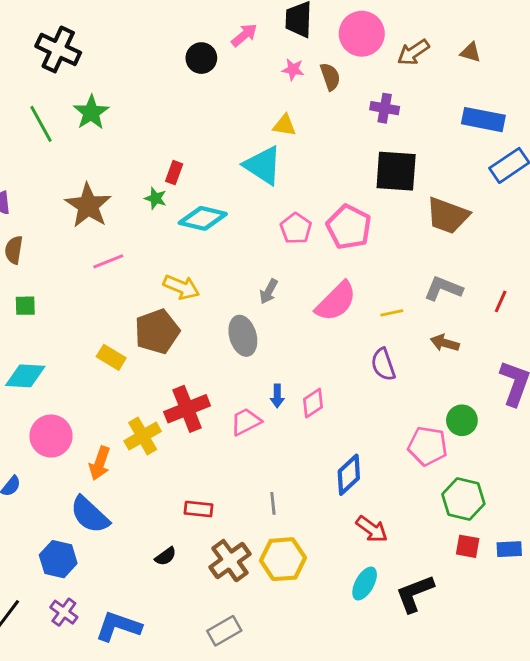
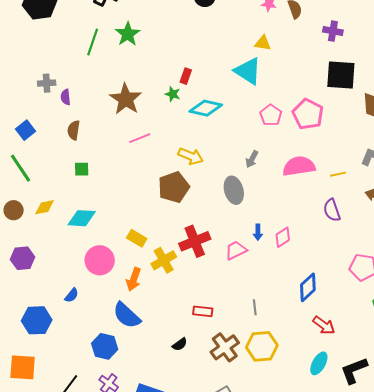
green line: (41, 124) -> (93, 42), turned 48
pink semicircle: (336, 301) -> (299, 166), turned -144
yellow rectangle: (111, 357) -> (137, 238), moved

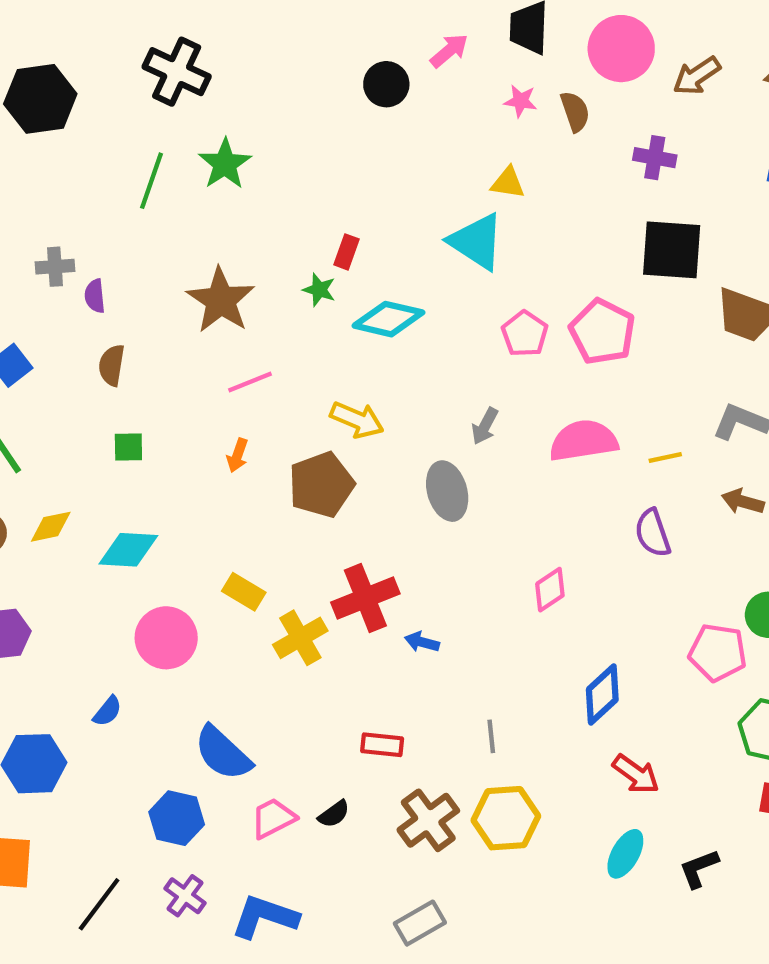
blue arrow: (258, 232) -> (422, 642), moved, turned 105
pink trapezoid: (236, 250) -> (273, 818), moved
orange arrow: (134, 279) -> (237, 455), moved, size x0.7
black L-shape: (354, 370) -> (699, 868), size x0.7

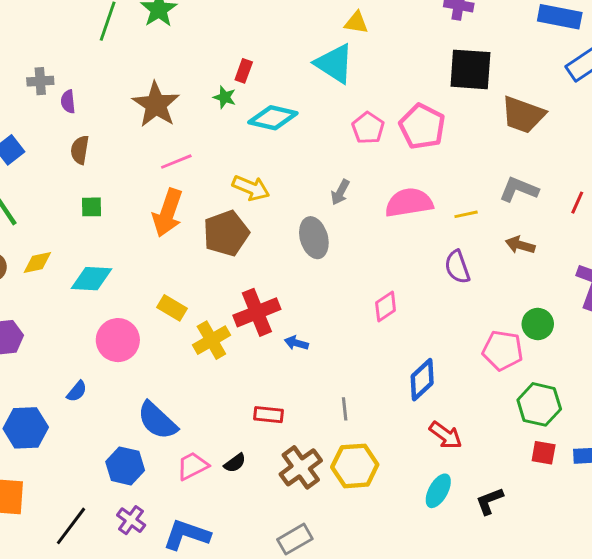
orange arrow: (237, 455) -> (168, 213), size x2.0

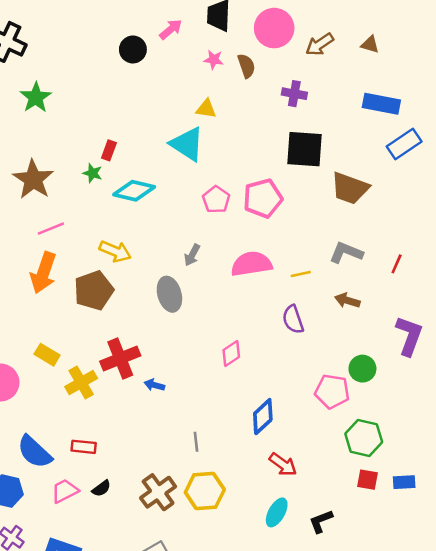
pink pentagon: (422, 126) -> (263, 198), turned 30
red rectangle: (269, 415) -> (84, 447), moved

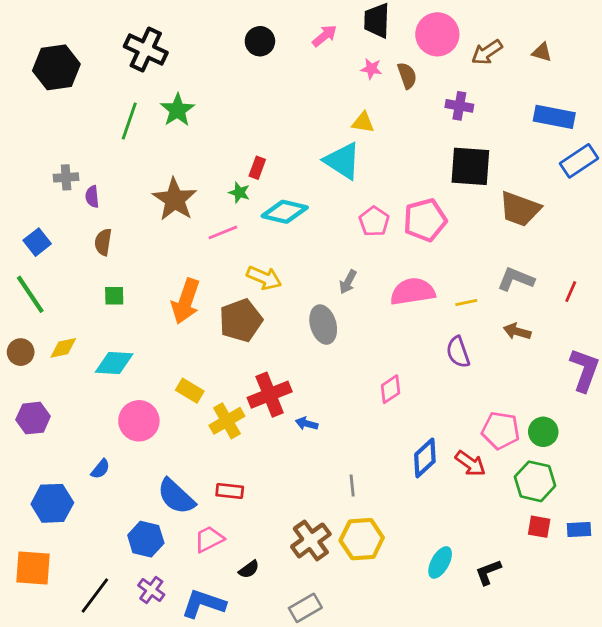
black circle: (133, 49) -> (260, 41), moved
pink line: (51, 229) -> (223, 232), moved
green circle: (362, 369) -> (543, 432), moved
red arrow: (283, 464) -> (470, 463), moved
black semicircle: (101, 488) -> (249, 569), moved

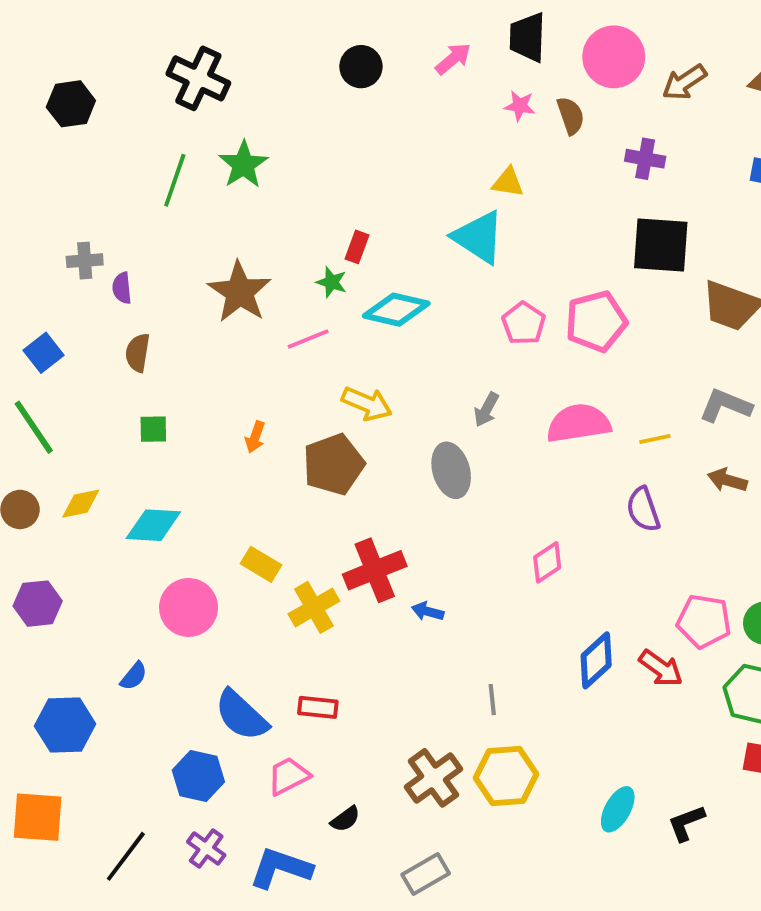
black hexagon: (56, 67) -> (71, 104), size x0.7
orange arrow: (186, 301) -> (255, 437), size x0.5

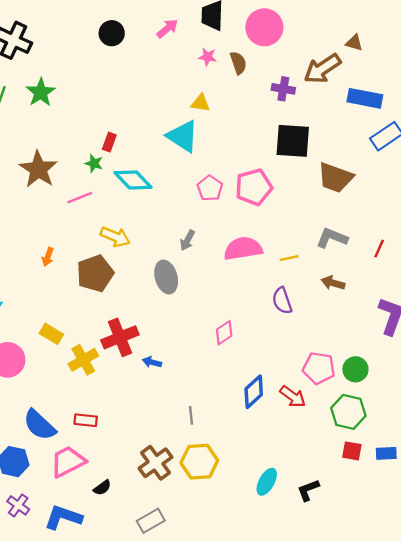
brown arrow: (684, 82) -> (322, 69), moved, size x1.4
cyan diamond: (396, 310) -> (133, 180), turned 33
pink trapezoid: (288, 776) -> (68, 462), size x1.4

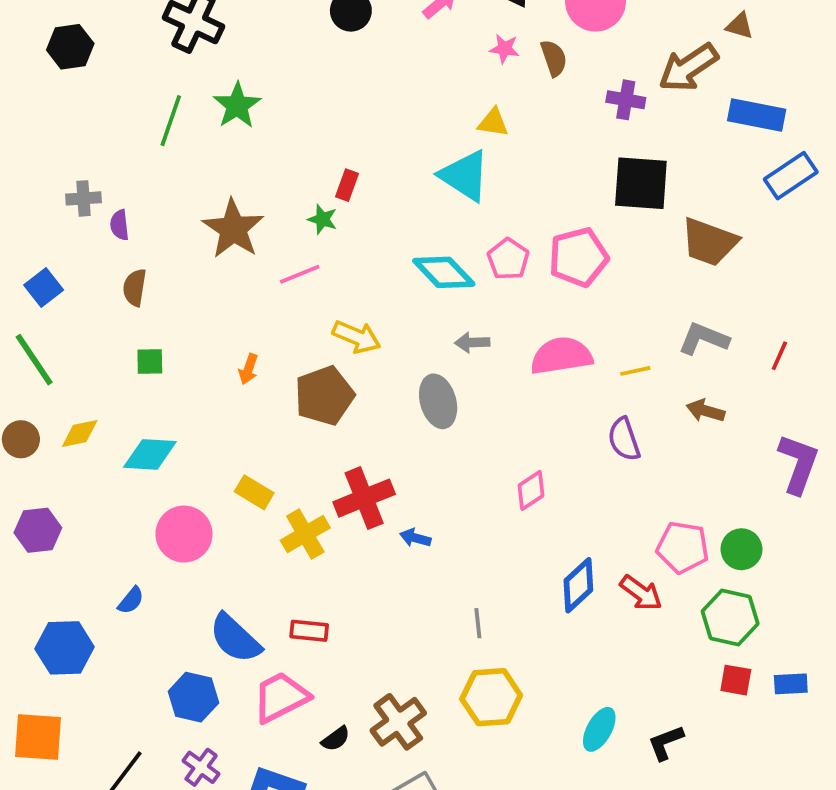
cyan diamond: (133, 180) -> (444, 272), moved
gray arrow: (187, 240) -> (472, 343), turned 60
brown cross: (155, 463) -> (398, 722), moved

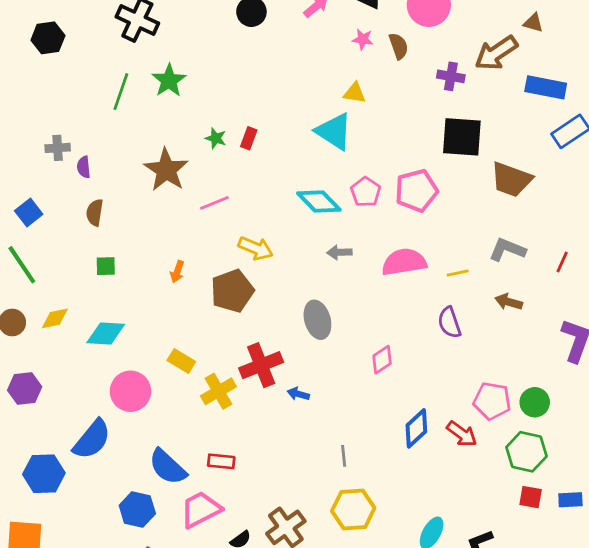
green star: (322, 219) -> (216, 138), moved
gray ellipse: (438, 401) -> (317, 320), moved
blue semicircle: (131, 600) -> (92, 439), size x2.0

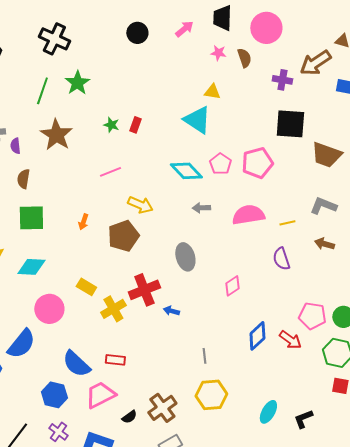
brown star: (166, 170) -> (56, 135), moved
green square: (106, 266) -> (31, 218), size x1.8

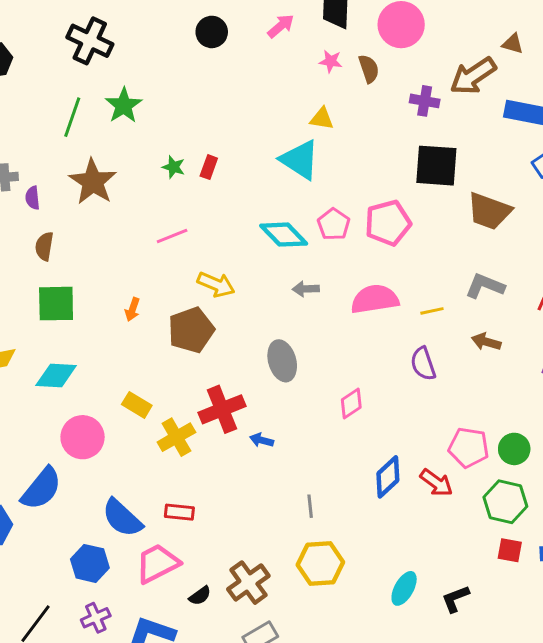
purple cross: (58, 432) -> (96, 618), turned 30

